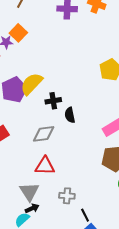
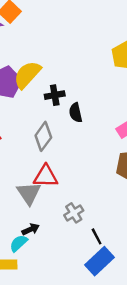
gray diamond: (44, 134) -> (43, 136), turned -45
gray triangle: (29, 192) -> (29, 193), moved
gray cross: (67, 196) -> (74, 213), turned -35

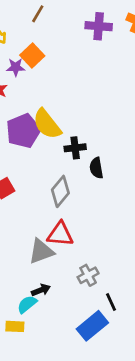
yellow semicircle: (27, 75) -> (47, 124), turned -84
gray triangle: (29, 193) -> (41, 251), turned 40
blue rectangle: (99, 261) -> (92, 326), moved

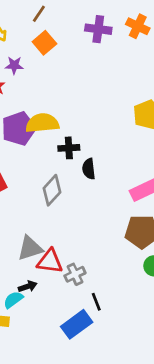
orange square: (32, 56) -> (44, 43), moved
yellow semicircle: (47, 124) -> (42, 123), turned 120
red triangle: (60, 234) -> (50, 261), moved

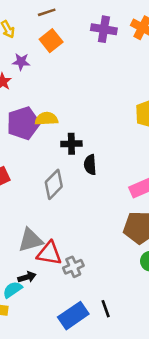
brown line: (39, 14) -> (47, 12), turned 36
yellow semicircle: (42, 123) -> (46, 119), size x0.7
black line: (96, 302) -> (106, 309), moved

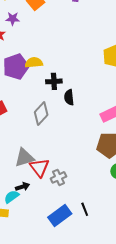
red triangle: (49, 253) -> (39, 168), turned 45

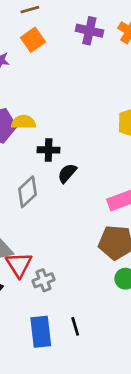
black semicircle: (69, 97) -> (67, 173), turned 42
blue rectangle: (60, 215) -> (41, 332), turned -65

